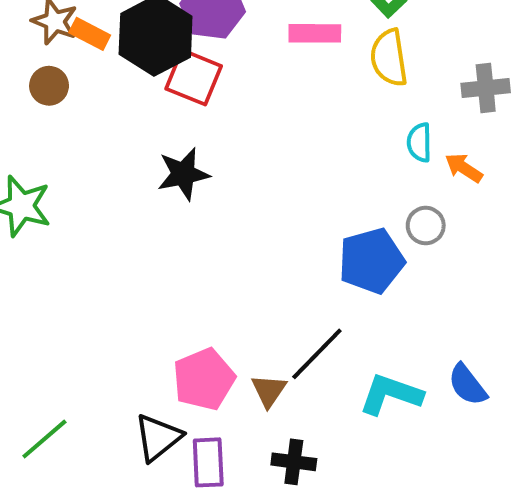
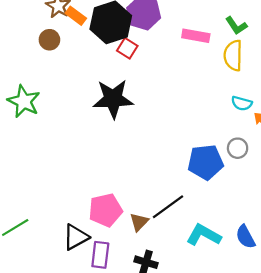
red square: (194, 77) -> (127, 48), size x0.7
cyan semicircle: (419, 142) -> (242, 103), turned -84
black star: (183, 174) -> (113, 99), size x1.4

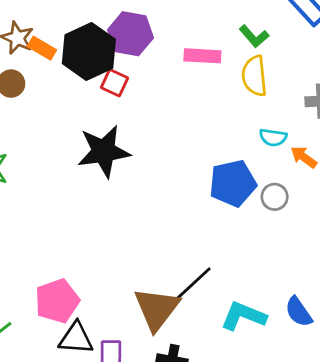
blue pentagon: (205, 162) -> (233, 183), moved
pink pentagon: (106, 210) -> (57, 301), moved
brown triangle: (139, 222) -> (157, 309), size x1.8
black triangle: (76, 237) -> (76, 338), turned 40

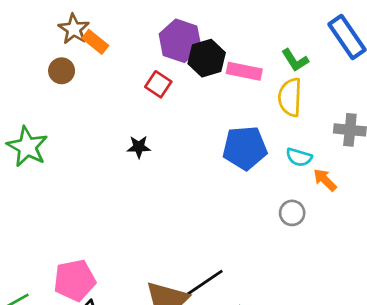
black hexagon: (89, 51) -> (207, 58), moved, size x0.7
black star: (104, 151) -> (139, 147), size x0.5
blue pentagon: (233, 183) -> (245, 148), moved

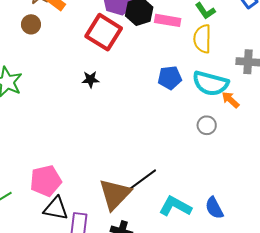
red square: (158, 84) -> (104, 32), size x1.8
blue pentagon: (245, 148) -> (170, 78), size x0.7
cyan semicircle: (299, 157) -> (210, 83), size x1.8

